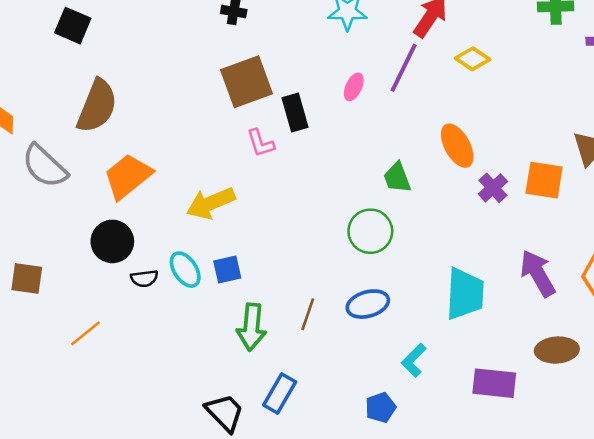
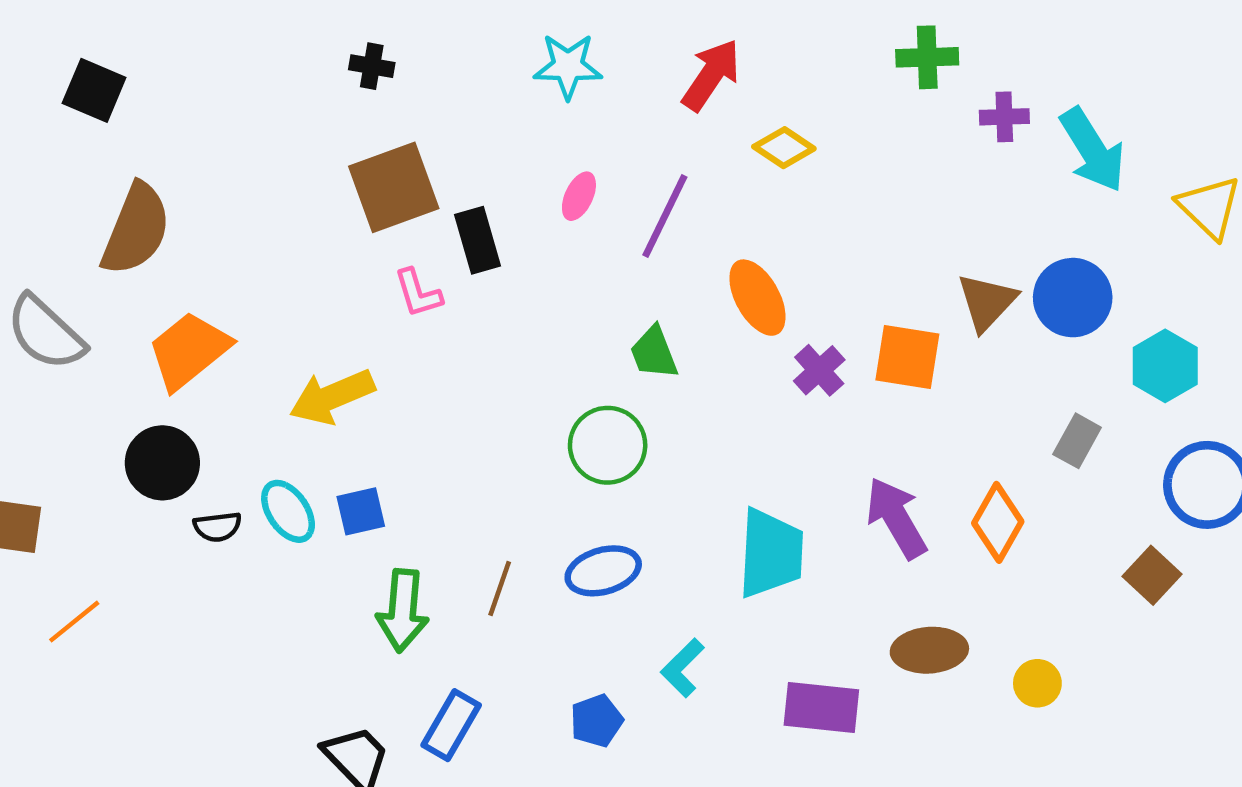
purple line: (404, 68) -> (665, 216), moved
orange line: (86, 333) -> (74, 622), moved
blue pentagon: (381, 407) -> (597, 721), moved

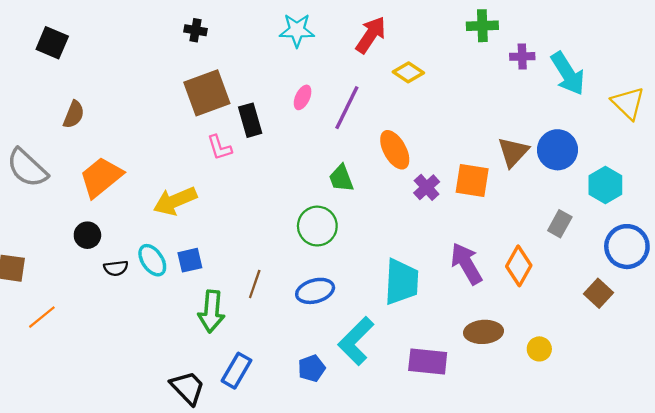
brown semicircle: (136, 229) -> (74, 114), size x0.6
black circle: (162, 463) -> (87, 235), size x0.7
brown line: (500, 588) -> (255, 284), moved
cyan L-shape: (683, 668) -> (356, 341), size x1.6

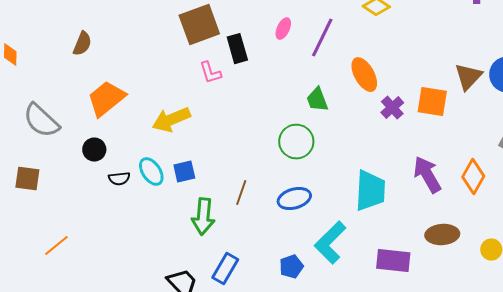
gray semicircle: (27, 168) -> (41, 121), moved
orange line: (42, 317) -> (56, 246), moved

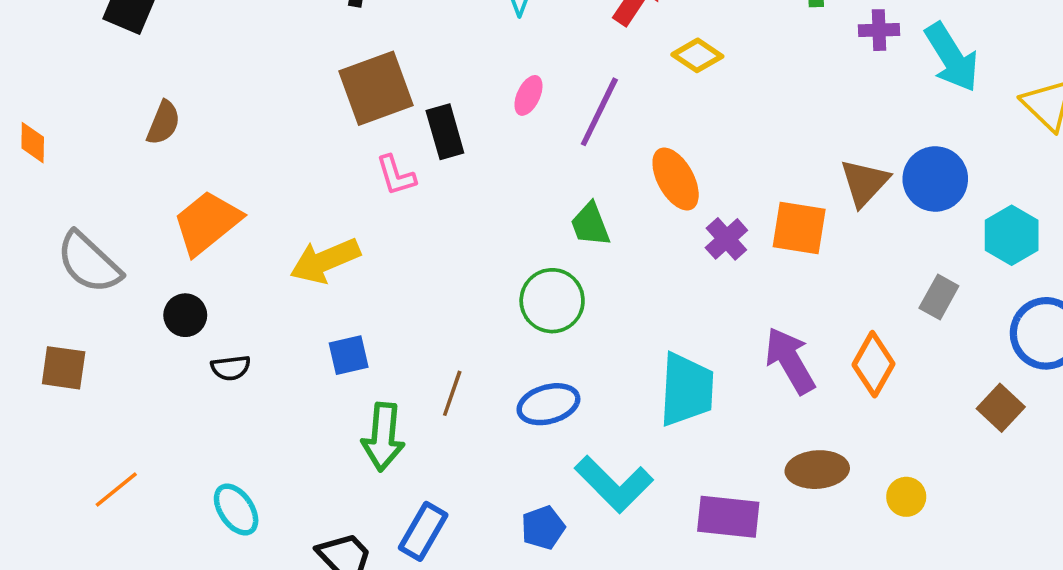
cyan ellipse: (151, 172) -> (236, 510), moved
cyan L-shape: (330, 243) -> (614, 484), turned -90

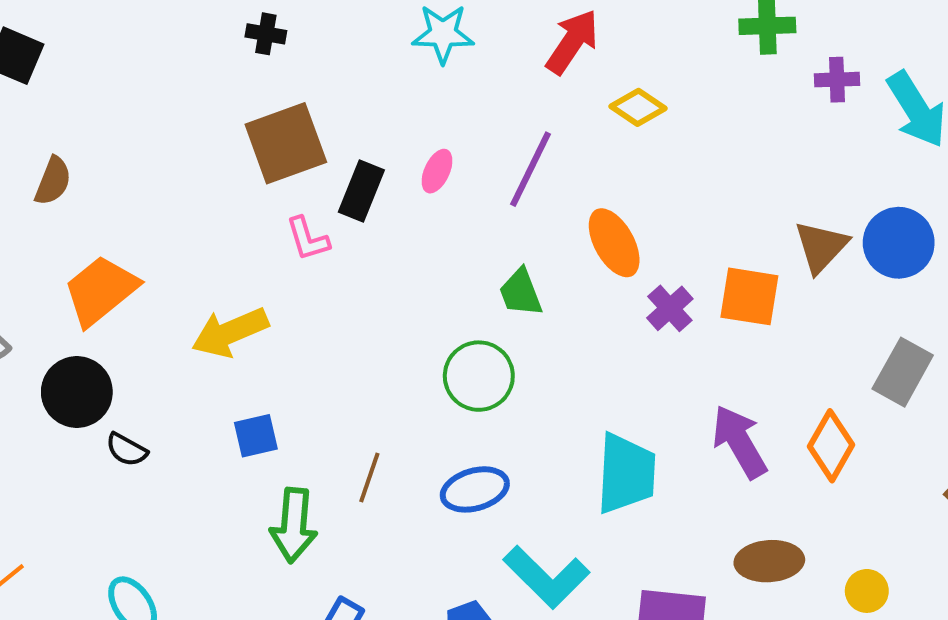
pink ellipse: (528, 95) -> (437, 171), moved
black rectangle: (445, 132) -> (361, 191), turned 38
gray rectangle: (939, 297) -> (903, 372), size x1.4
black circle: (185, 315) -> (77, 392), size x1.5
black semicircle: (231, 368) -> (127, 450), turned 36

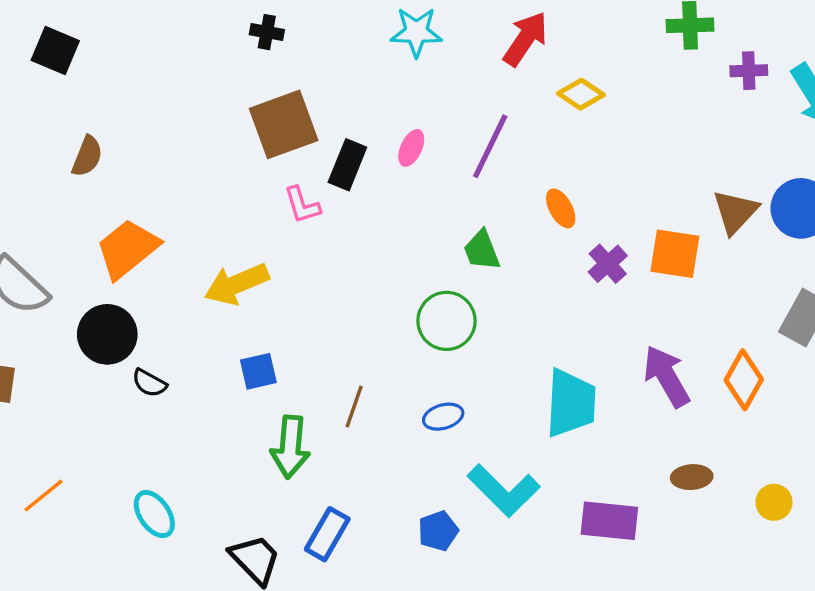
orange ellipse: (614, 243) -> (561, 208), size x0.7
blue ellipse: (475, 489) -> (443, 417), size x0.7
brown ellipse: (769, 561) -> (692, 477), size x0.7

